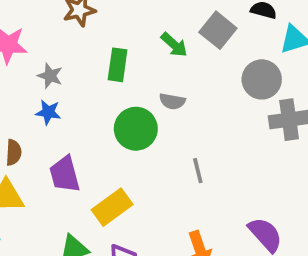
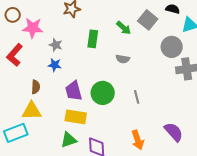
green circle: (136, 129) -> (103, 93), moved
purple trapezoid: (65, 174) -> (74, 91), moved
yellow rectangle: (112, 207) -> (76, 117), moved, turned 45

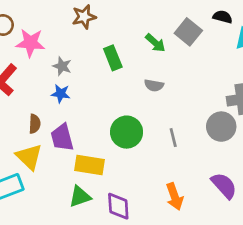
green rectangle: (93, 39) -> (113, 58), turned -30
gray circle: (172, 47) -> (221, 127), moved
purple trapezoid: (74, 91) -> (62, 138), moved
yellow triangle: (32, 111) -> (29, 157), turned 45

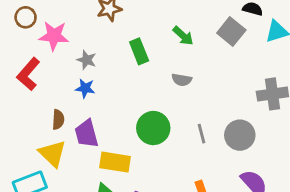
gray square: (188, 32) -> (231, 32), moved
gray circle: (221, 127) -> (240, 135), moved

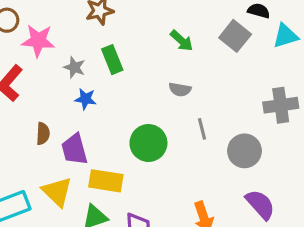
green rectangle: (139, 51) -> (112, 60), moved
blue star: (85, 88) -> (85, 99), moved
gray line: (202, 134) -> (202, 129), moved
yellow triangle: (53, 154) -> (57, 192), moved

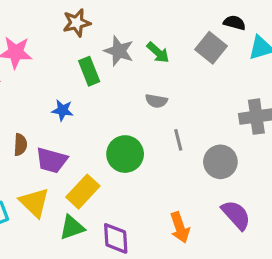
gray star: (74, 67) -> (119, 51), moved, size x1.4
purple trapezoid: (74, 149) -> (52, 160), turned -60
yellow rectangle: (106, 181) -> (83, 192), turned -56

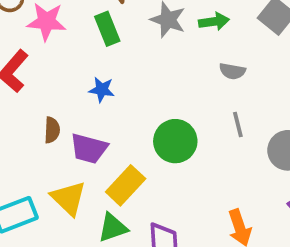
green arrow: (158, 52) -> (214, 21), turned -50
green rectangle: (89, 71) -> (107, 29), moved
gray semicircle: (156, 101) -> (232, 71), moved

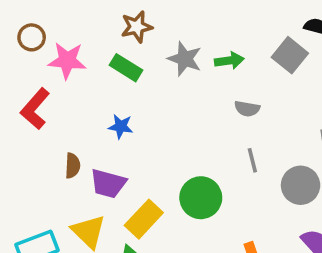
green rectangle: (107, 29) -> (126, 68), turned -36
green circle: (175, 141) -> (201, 198), moved

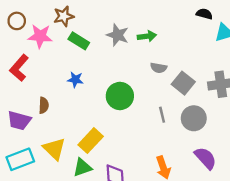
brown star: (137, 27) -> (64, 16), moved
gray square: (290, 55) -> (183, 83), moved
gray line: (252, 160) -> (162, 115), moved
purple trapezoid: (108, 183) -> (19, 121), moved
green circle: (201, 198) -> (120, 96), moved

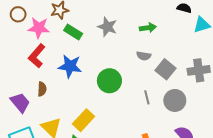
green arrow: (147, 36) -> (148, 28), moved
red L-shape: (19, 68) -> (37, 56), moved
blue star: (75, 80) -> (70, 66), size x1.6
purple trapezoid: (19, 121) -> (20, 103), turned -145

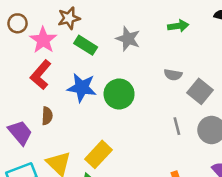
pink star: (39, 28) -> (43, 40), turned 30
green arrow: (148, 28) -> (178, 26), moved
green circle: (109, 81) -> (119, 94), moved

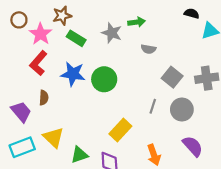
green arrow: (178, 26) -> (137, 22), moved
gray semicircle: (173, 75) -> (148, 49), moved
gray line: (177, 126) -> (153, 106), turned 32
yellow rectangle: (98, 154) -> (120, 130), moved

